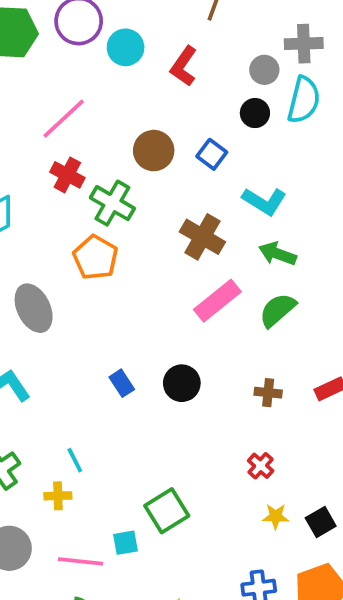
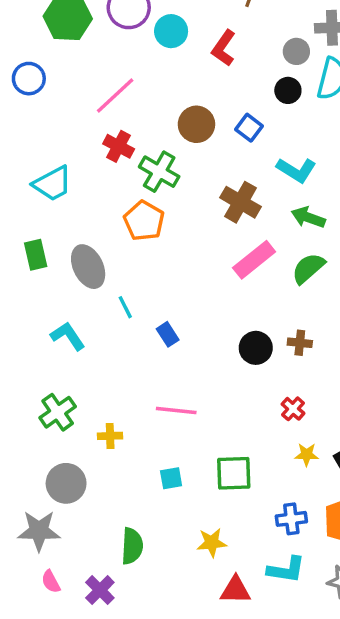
black circle: (182, 383) -> (256, 348), moved
cyan line: (75, 460) -> (125, 307), moved
green square: (167, 511) -> (234, 473), moved, turned 30
pink line: (80, 561) -> (176, 411), moved

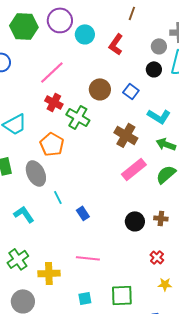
orange pentagon: (144, 221) -> (52, 144), moved
yellow cross: (110, 436) -> (49, 273), size x1.5

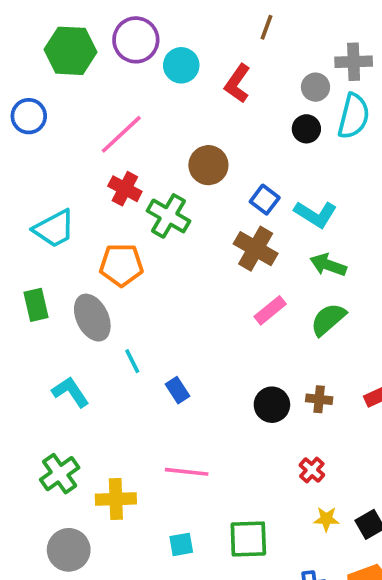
blue square: (131, 91) -> (265, 200), moved
orange pentagon: (52, 144) -> (121, 265), turned -30
pink rectangle: (134, 169) -> (270, 310), size x0.7

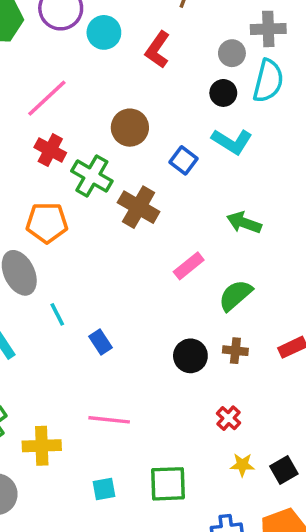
cyan L-shape: (315, 214) -> (232, 141), moved
brown cross: (256, 249) -> (139, 207), moved
green semicircle: (328, 319) -> (235, 295), moved

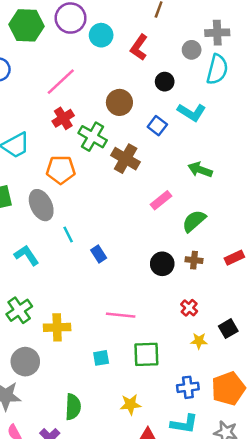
black circle: (223, 93) -> (165, 82), moved
red cross: (50, 150) -> (63, 118), turned 30
pink line: (109, 420) -> (121, 315), moved
black square: (284, 470) -> (228, 329), moved

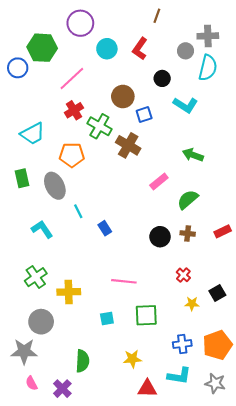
green hexagon: (27, 25) -> (42, 48), moved
cyan circle: (101, 35) -> (107, 49), moved
blue square: (157, 126) -> (144, 115), moved, turned 35

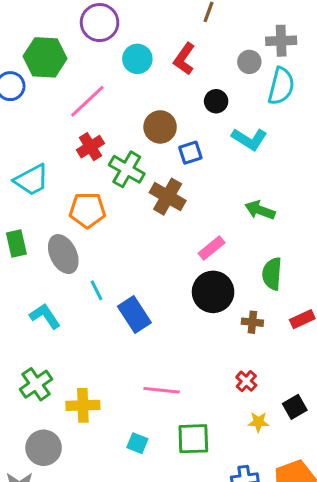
green semicircle: (188, 200) -> (272, 274), moved, turned -45
blue rectangle: (105, 228) -> (134, 315), size x1.6
black circle: (160, 237) -> (213, 292), moved, size x1.4
cyan square: (107, 318) -> (137, 443), turned 32

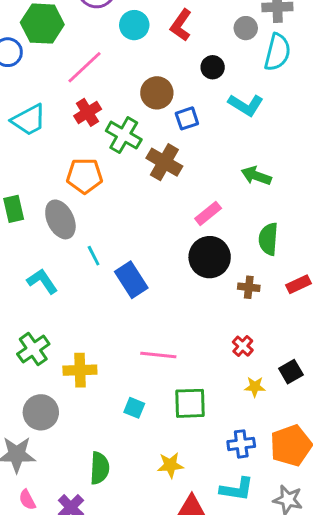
cyan trapezoid: (31, 180) -> (29, 120), moved

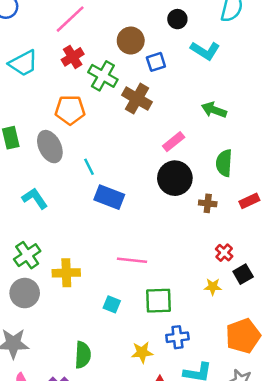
cyan line: (94, 256) -> (89, 167), moved
blue rectangle: (131, 280) -> (109, 197), turned -36
red cross: (243, 346) -> (224, 253), moved
gray circle: (41, 412) -> (25, 293), moved
blue cross: (241, 444) -> (177, 337), moved

